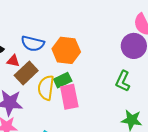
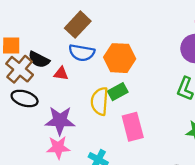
brown rectangle: (26, 73) -> (78, 25), moved
pink rectangle: (69, 97) -> (133, 127), moved

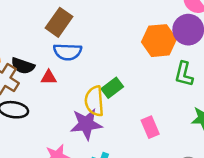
orange hexagon: (120, 58) -> (159, 41), moved
purple star: (60, 121) -> (86, 124), moved
pink rectangle: (133, 127) -> (150, 127), moved, size x0.7

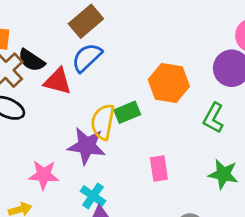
orange hexagon: (159, 41) -> (169, 83), moved
blue semicircle: (68, 52) -> (87, 58), turned 120
red triangle: (49, 77) -> (58, 81), size x1.5

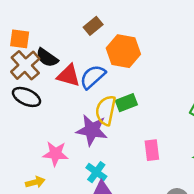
brown rectangle: (86, 21) -> (93, 26), size x0.7
blue semicircle: (87, 58) -> (93, 77), moved
orange hexagon: (169, 83) -> (123, 51), moved

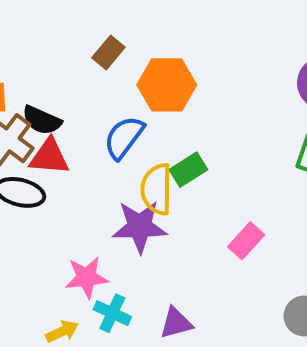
red triangle: (69, 76) -> (49, 157), moved
pink rectangle: (152, 150) -> (246, 241), turned 60
cyan cross: (96, 172) -> (112, 313), moved

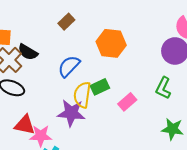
orange hexagon: (167, 85) -> (111, 43), moved
red triangle: (49, 157) -> (25, 125), moved
pink rectangle: (246, 241) -> (127, 102), moved

